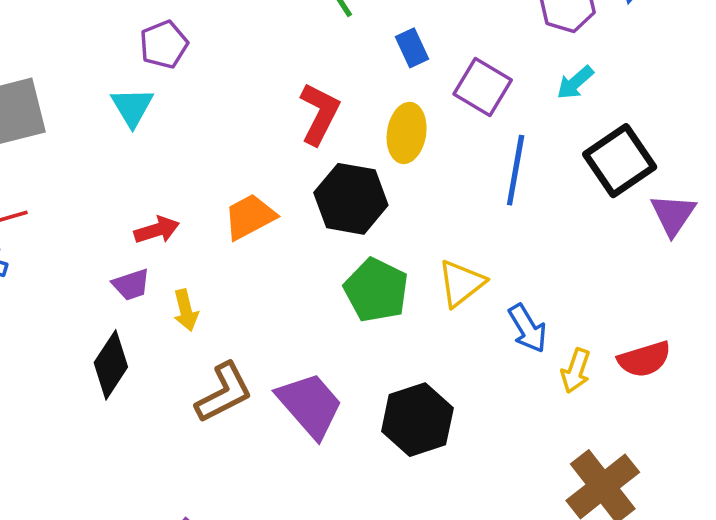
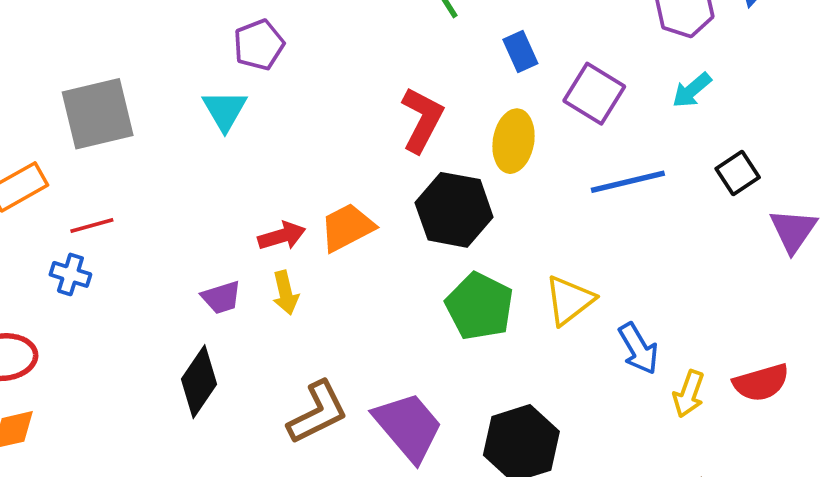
black square: (620, 161) -> (738, 173), size x0.6
blue line: (516, 170) -> (628, 182), turned 66
red arrow: (157, 230) -> (282, 236), moved
yellow arrow: (186, 310) -> (285, 293), moved

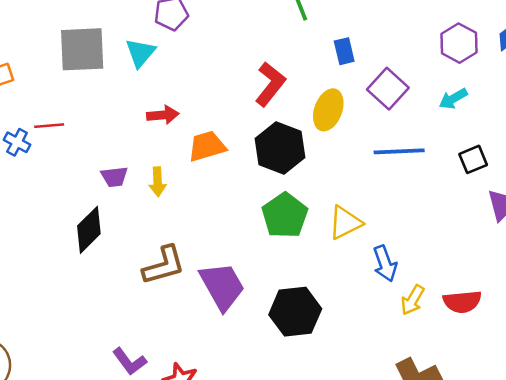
gray square: (98, 114) -> (82, 49), moved
red line: (92, 225) -> (49, 126), moved
red arrow: (282, 236) -> (163, 115), moved

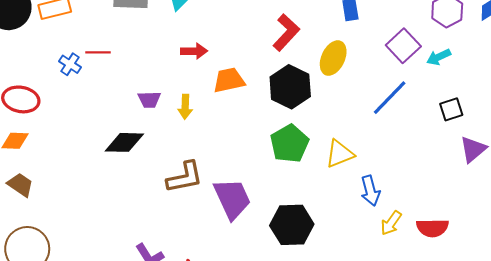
purple square: (388, 89) -> (403, 46), moved
blue line: (399, 151) -> (390, 98), turned -48
black diamond: (89, 230) -> (124, 142), turned 42

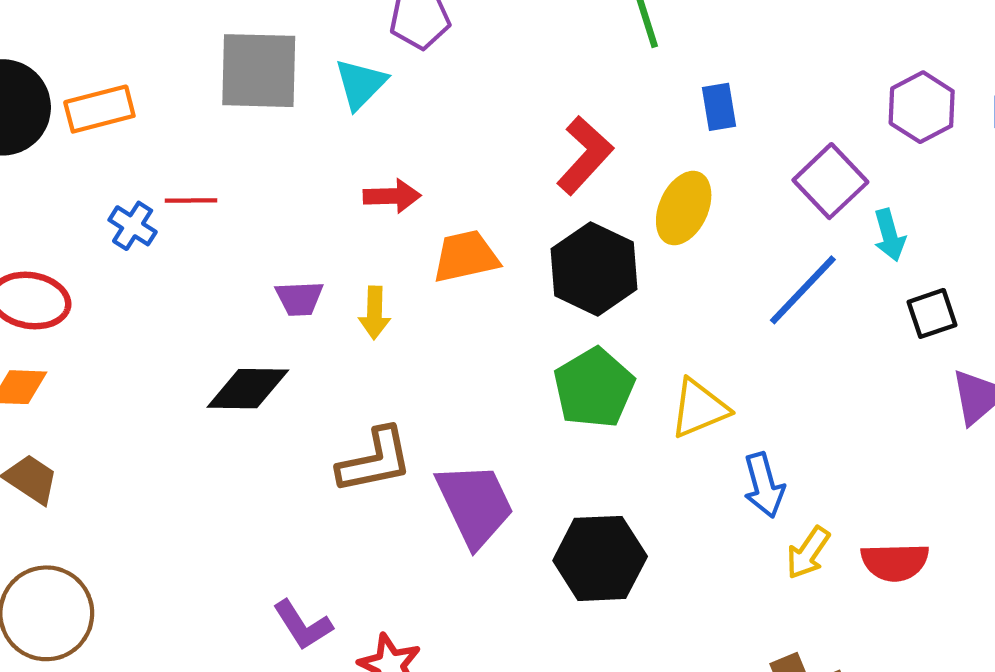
cyan arrow: (439, 57) -> (889, 235), moved, turned -80

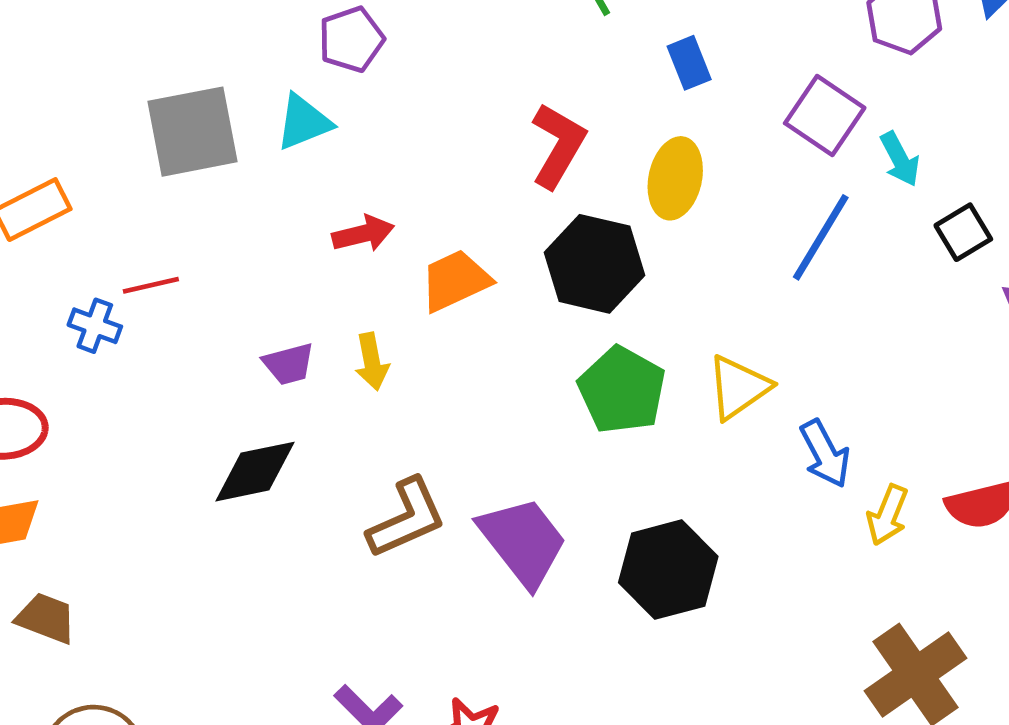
cyan triangle: (361, 84) -> (304, 122), turned 36

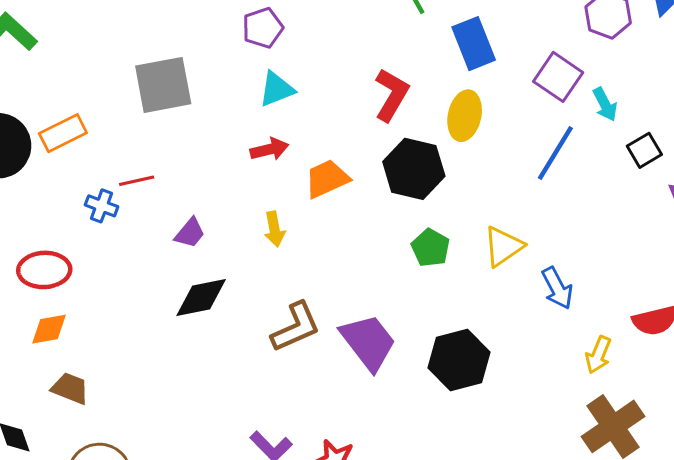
blue rectangle: (689, 63) -> (474, 44), size x1.6
cyan triangle: (304, 122) -> (277, 89), moved
purple trapezoid: (289, 364) -> (190, 233), moved, turned -36
green pentagon: (622, 390) -> (431, 248), size x0.7
yellow arrow: (887, 515) -> (598, 355), moved

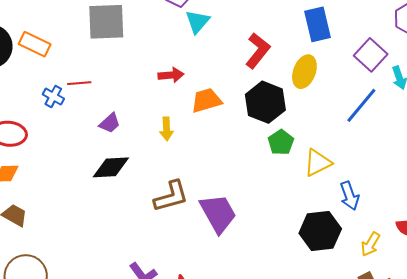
cyan triangle: (277, 89) -> (197, 22), moved, turned -36
orange rectangle: (63, 133) -> (35, 44), turned 44
green pentagon: (431, 248) -> (281, 142), moved
black hexagon: (459, 360) -> (320, 231), moved

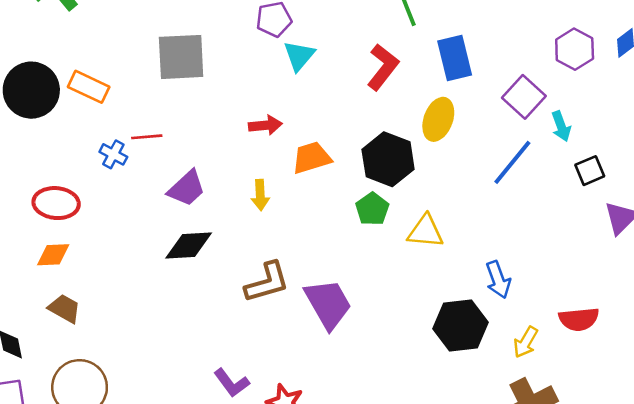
red L-shape: (258, 51) -> (383, 67), moved
purple trapezoid: (110, 123) -> (187, 188), size x1.4
green pentagon: (281, 142) -> (372, 209), moved
yellow triangle: (318, 163) -> (426, 231), moved, turned 32

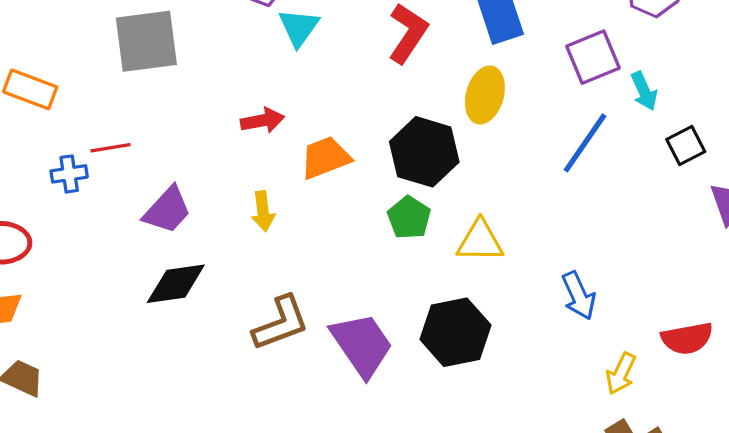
purple square: (524, 97) -> (593, 57), turned 30
blue cross: (113, 154) -> (69, 174), turned -32
black hexagon: (460, 326) -> (455, 332), moved

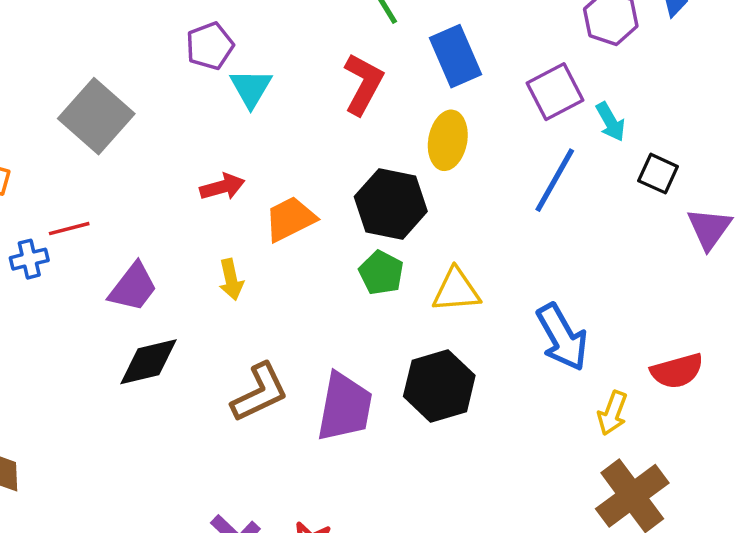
gray square: (146, 41) -> (96, 116), turned -36
black square: (686, 145) -> (658, 174), turned -33
blue arrow: (579, 296) -> (562, 337), size x1.4
purple trapezoid: (362, 345) -> (345, 407), turned 50

